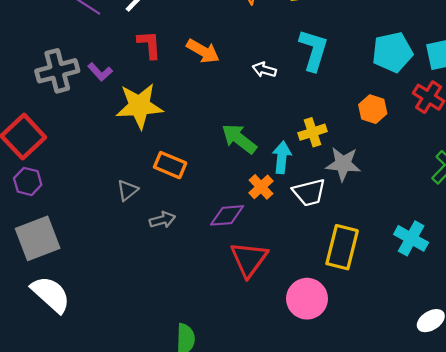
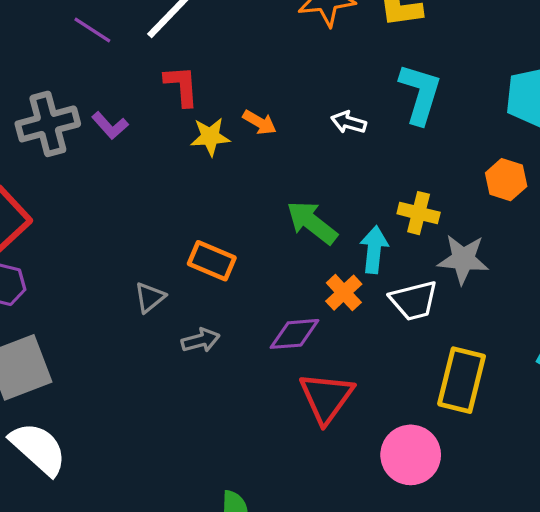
orange arrow: (203, 51) -> (259, 122), moved, size x0.7
yellow star: (139, 106) -> (210, 137), moved, size x0.6
yellow cross: (312, 132) -> (419, 213), turned 32

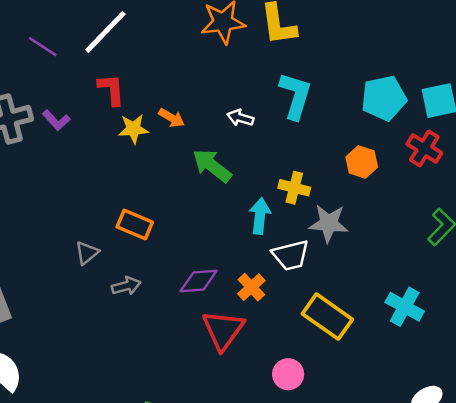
green arrow: (312, 223) -> (212, 166), moved
orange cross: (344, 293) -> (251, 287), moved
yellow rectangle: (462, 380) -> (327, 317), turned -69
pink circle: (411, 455) -> (288, 374), size x0.7

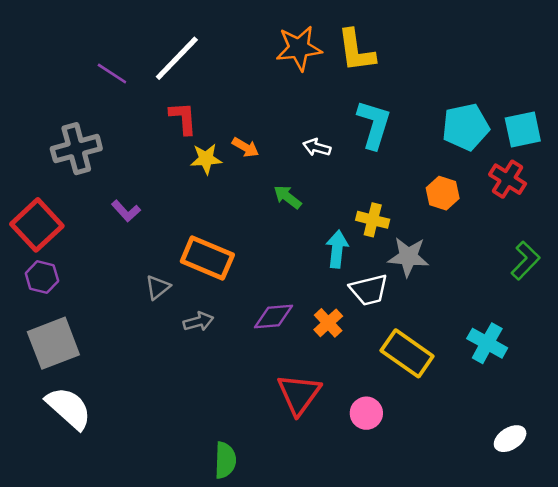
purple L-shape: (56, 120) -> (126, 211), moved
green arrow: (212, 166) -> (287, 197), size x0.7
orange rectangle: (135, 225) -> (207, 258), size x1.4
red triangle: (223, 330) -> (299, 394), moved

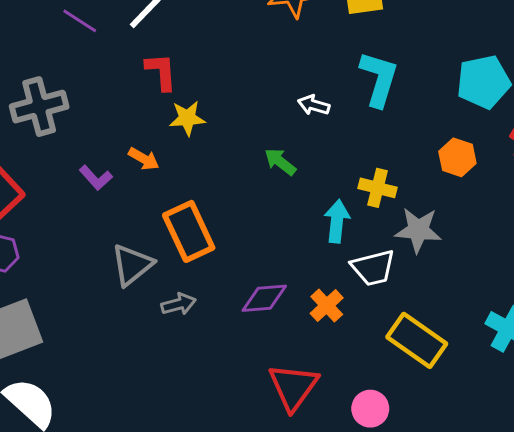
orange arrow: (245, 147) -> (144, 159), moved
orange rectangle: (207, 258) -> (189, 231), turned 42
gray triangle: (158, 287) -> (132, 265), size x1.5

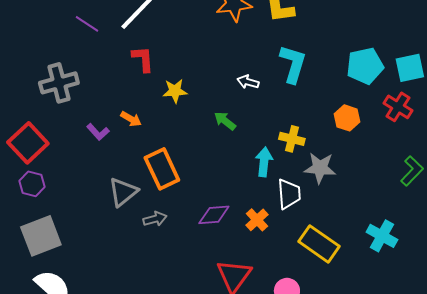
yellow star: (187, 118) -> (175, 91), moved
white trapezoid: (373, 268) -> (289, 194), turned -80

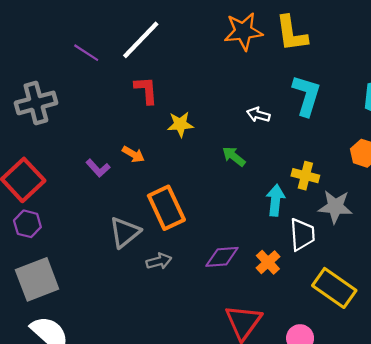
gray cross: (59, 83) -> (36, 103), moved

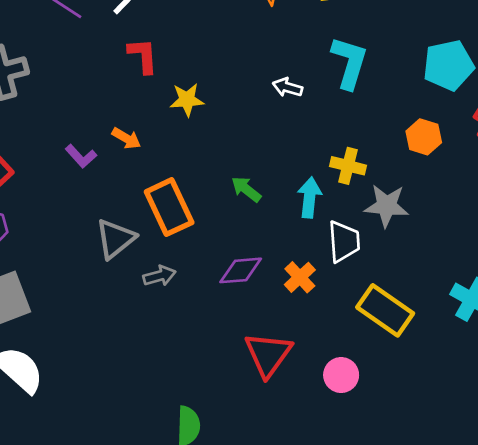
green arrow: (234, 156) -> (246, 189), moved

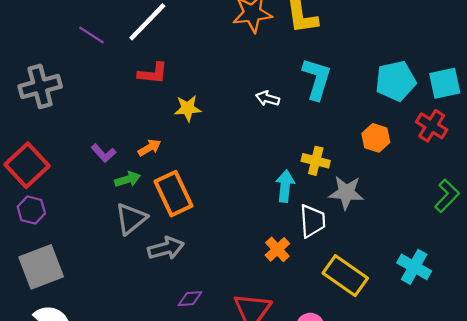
red L-shape: (143, 56) -> (153, 73), turned 100
orange arrow: (126, 138) -> (149, 148), moved, turned -60
green arrow: (246, 189) -> (128, 179), moved, turned 125
purple diamond: (241, 270) -> (190, 299), moved, size x0.7
gray arrow: (159, 276) -> (166, 248), size x1.4

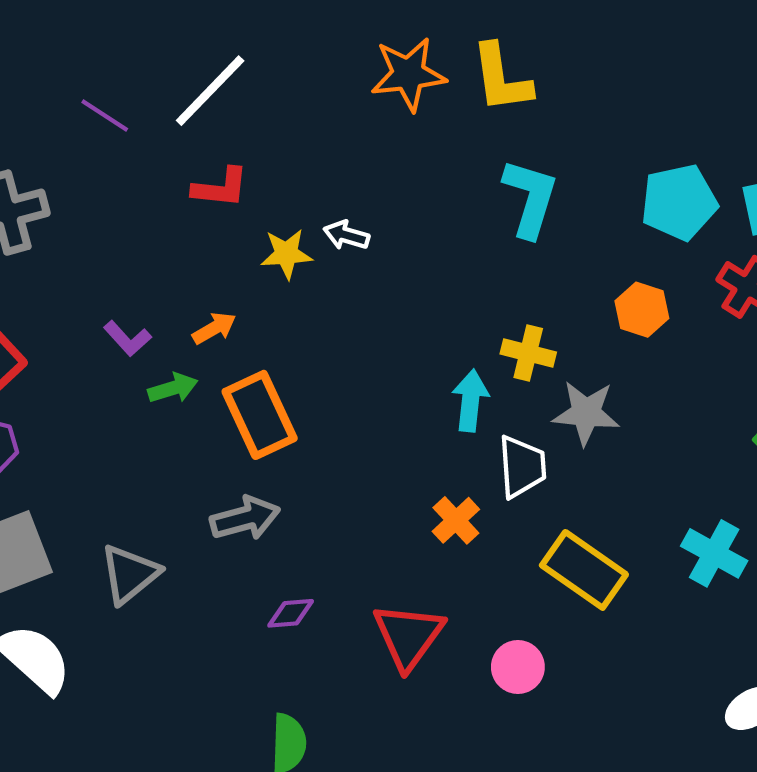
white arrow: (268, 98) -> (346, 235), moved
gray triangle: (131, 219) -> (129, 574), moved

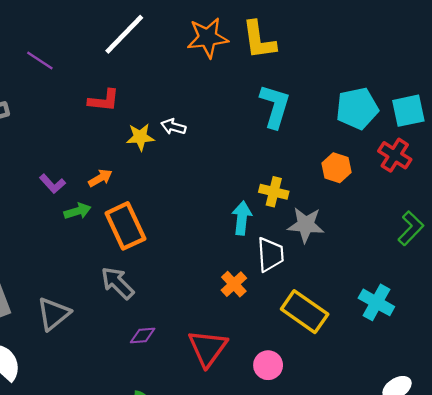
white line: (210, 91) -> (124, 34), moved
gray arrow: (245, 518) -> (117, 283), turned -120

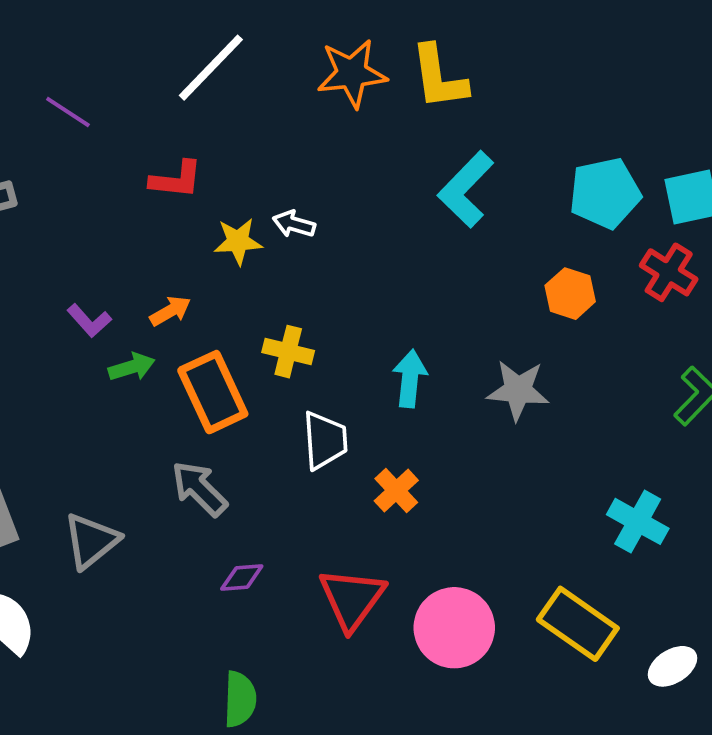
cyan L-shape: (275, 106) -> (466, 189), turned -153
yellow cross: (274, 192) -> (288, 352), moved
white trapezoid: (270, 254) -> (325, 440), moved
yellow rectangle: (305, 312) -> (578, 624), moved
pink circle: (268, 365) -> (454, 628), size x1.6

